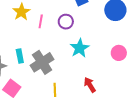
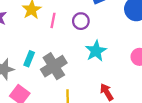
cyan rectangle: (20, 56) -> (29, 59), turned 32

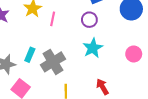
purple circle: (81, 21) -> (89, 20), moved

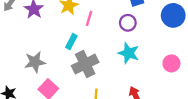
cyan star: (93, 48) -> (129, 53), turned -30
cyan rectangle: (30, 55) -> (71, 42), moved

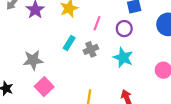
pink line: (89, 18) -> (97, 23), moved
gray cross: (85, 64) -> (91, 49), moved, size x0.6

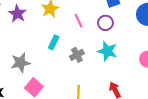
pink line: (97, 23) -> (79, 21), turned -40
gray cross: (91, 49) -> (77, 55), moved

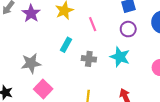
purple circle: (106, 23) -> (128, 29), moved
gray cross: (77, 55) -> (89, 59), turned 32

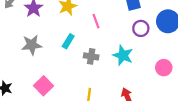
purple circle: (128, 29) -> (141, 28), moved
gray star: (31, 63) -> (32, 45), moved

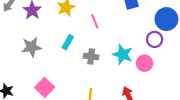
purple circle: (141, 28) -> (155, 39), moved
pink circle: (164, 68) -> (144, 63), moved

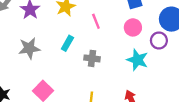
cyan star: (123, 54) -> (137, 60), moved
pink circle: (144, 63) -> (133, 27), moved

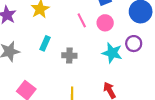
pink line: (96, 21) -> (82, 20), moved
purple circle: (159, 40) -> (134, 44), moved

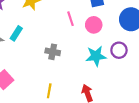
cyan rectangle: (45, 43) -> (16, 33), moved
cyan star: (112, 53) -> (96, 56), turned -30

